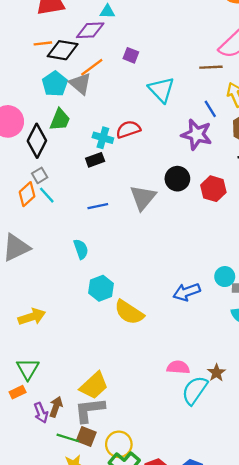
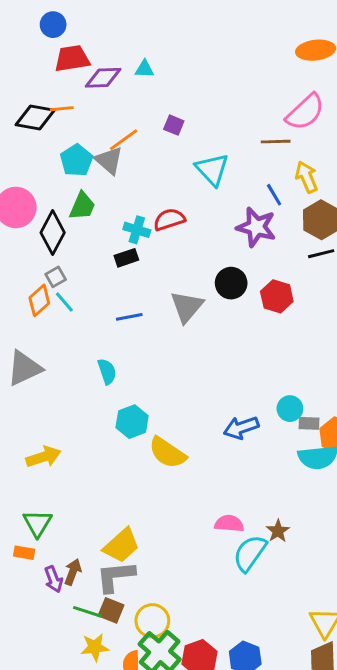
purple diamond: (90, 30) -> (103, 78), moved
black diamond: (63, 50) -> (35, 117), moved
orange rectangle: (18, 392) -> (24, 553), turned 35

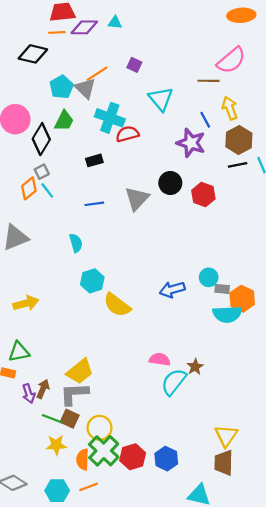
orange line: (62, 109) -> (57, 32), moved
cyan cross: (137, 230) -> (110, 118), moved, size x1.5
green triangle: (37, 523) -> (19, 352), turned 45

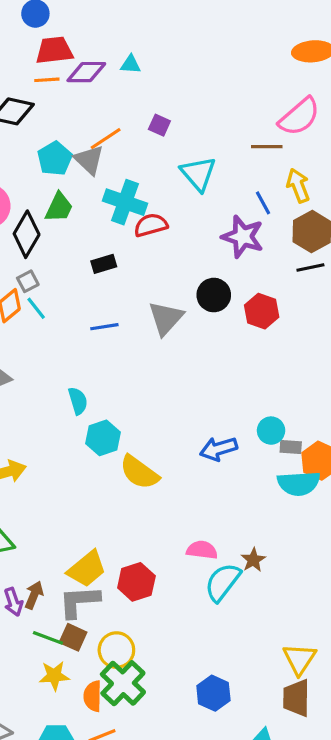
cyan semicircle: (76, 243) -> (78, 401), moved
red hexagon: (133, 457) -> (136, 582), moved

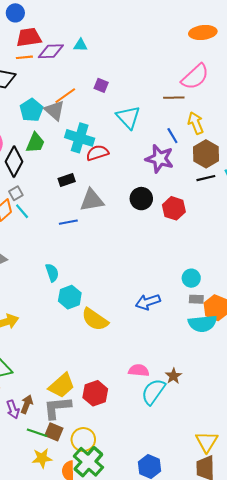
gray triangle: (166, 318) -> (92, 200), moved, turned 40
cyan circle: (271, 431) -> (191, 278), moved

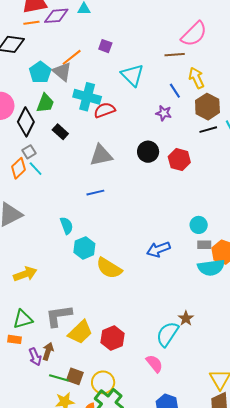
purple star: (160, 159) -> (164, 113), size x0.6
black rectangle: (67, 180) -> (60, 132), moved, turned 63
blue line: (68, 222) -> (95, 193), moved
pink semicircle: (139, 370) -> (154, 364), moved, turned 48
gray L-shape: (57, 408) -> (59, 316), moved

